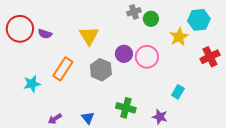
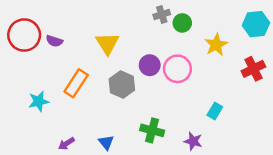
cyan hexagon: (199, 20) -> (256, 24), moved

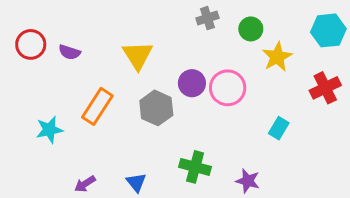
green circle: (182, 23) -> (251, 29), moved
red circle: (24, 35) -> (31, 44), size x0.7
cyan rectangle: (215, 111) -> (279, 128), moved

